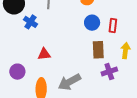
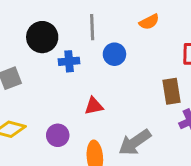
blue cross: (31, 22) -> (69, 61), turned -32
blue circle: (92, 23) -> (114, 54), moved

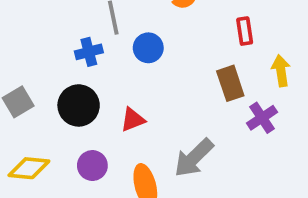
black circle: (42, 37) -> (79, 105), moved
blue cross: (69, 61) -> (89, 52), moved

